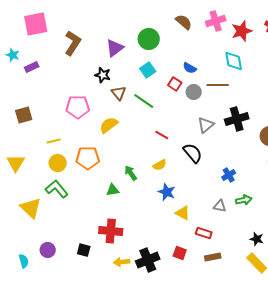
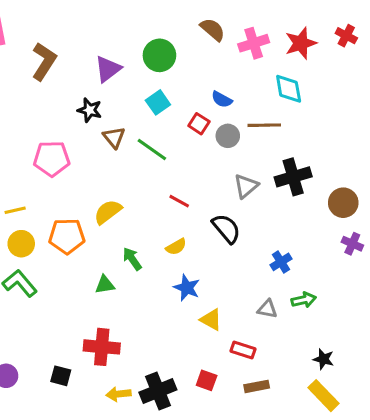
pink cross: (216, 21) -> (254, 43), moved
yellow semicircle: (109, 125) -> (108, 212), moved

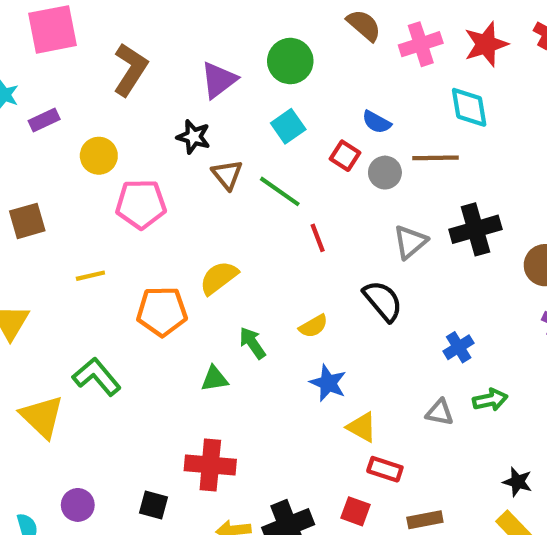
red line: (179, 201) -> (318, 238), moved, turned 40
yellow circle: (21, 244) -> (99, 156), moved
red rectangle: (243, 350) -> (385, 469), moved

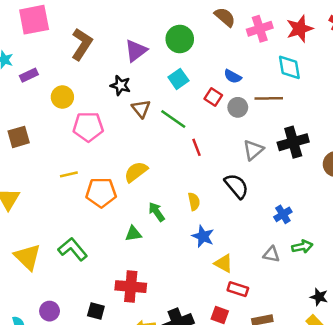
yellow line: (90, 276) -> (69, 174), moved
yellow semicircle: (313, 326) -> (194, 201), turned -72
green L-shape: (97, 377) -> (73, 249), moved

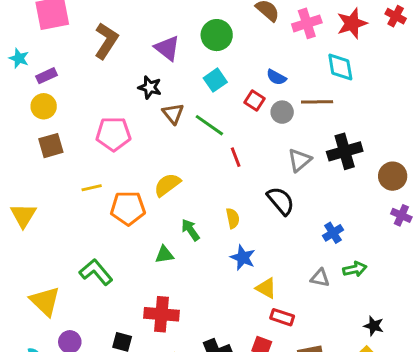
purple triangle: (136, 51) -> (167, 48), turned -45
yellow circle: (62, 97) -> (44, 106), moved
brown square: (19, 137) -> (51, 146), moved
yellow triangle: (28, 257) -> (45, 301), moved

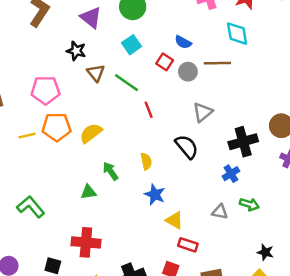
black cross: (345, 151) -> (243, 142), moved
orange pentagon: (128, 208) -> (56, 127), moved
green arrow: (355, 269) -> (249, 204), turned 30

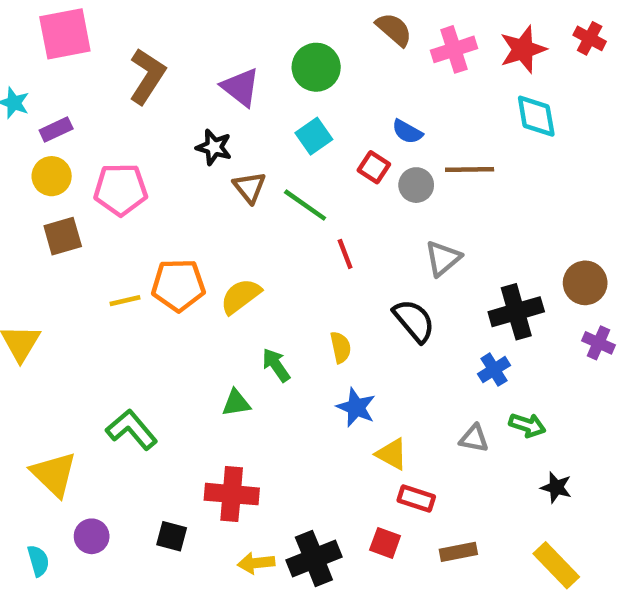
cyan diamond: (237, 34) -> (536, 116), moved
pink pentagon: (45, 90) -> (121, 189), moved
black star: (265, 252) -> (556, 487), moved

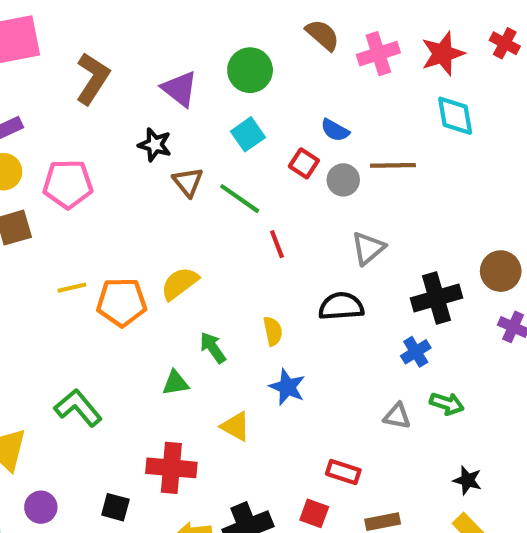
orange pentagon: (178, 285) -> (122, 302), moved
black semicircle: (414, 321) -> (341, 306), turned -54
yellow triangle: (392, 454) -> (236, 426), moved
black star: (556, 487) -> (468, 480), moved

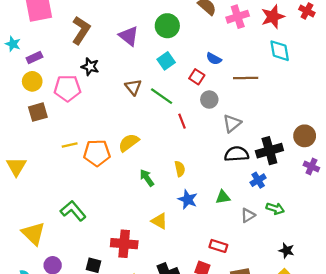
black star: (155, 145) -> (90, 67), moved
gray circle: (343, 180) -> (209, 100), moved
black semicircle: (341, 306) -> (237, 154), moved
green triangle: (175, 383) -> (223, 197), moved
gray triangle: (397, 416) -> (248, 215), turned -42

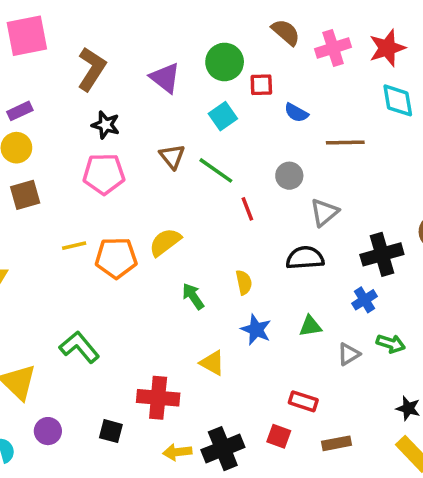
red square: (197, 77) -> (261, 85), moved, turned -35
pink pentagon: (67, 88) -> (104, 174), moved
black semicircle: (237, 154) -> (305, 258), moved

